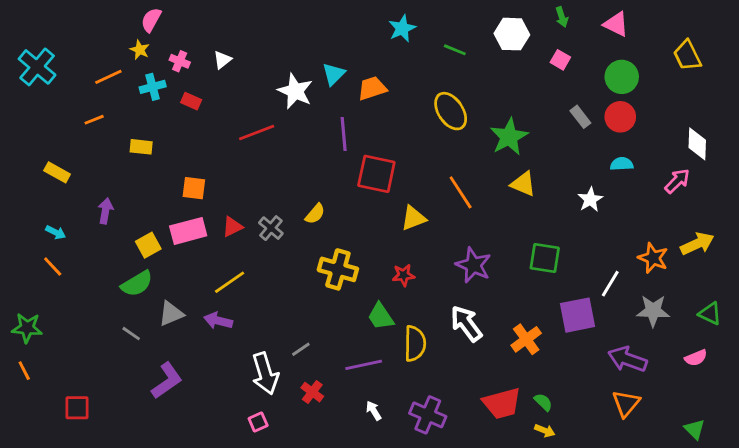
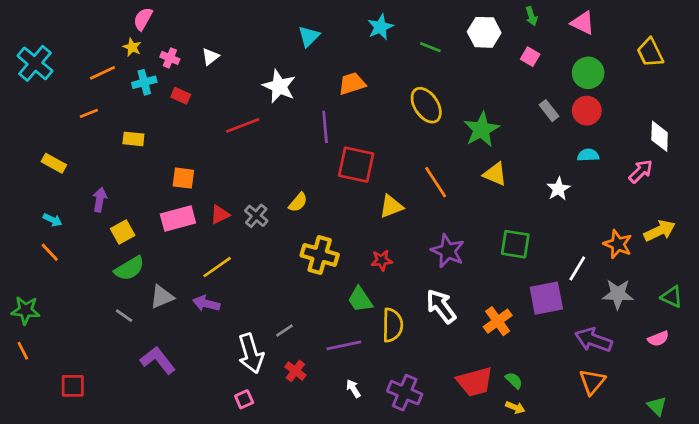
cyan triangle: (334, 74) -> (309, 36), moved
yellow square: (148, 245) -> (123, 232), moved
purple L-shape: (167, 381) -> (158, 360), turned -93

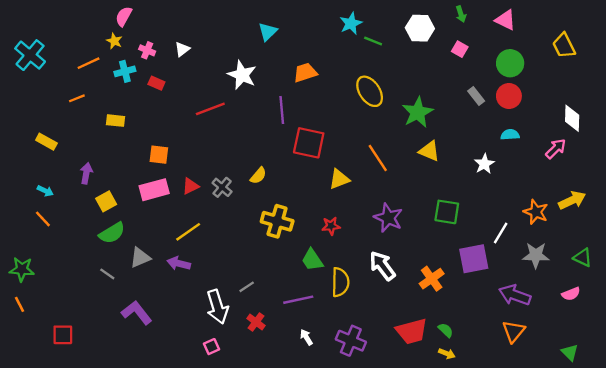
cyan star: (380, 27) -> (351, 23), moved

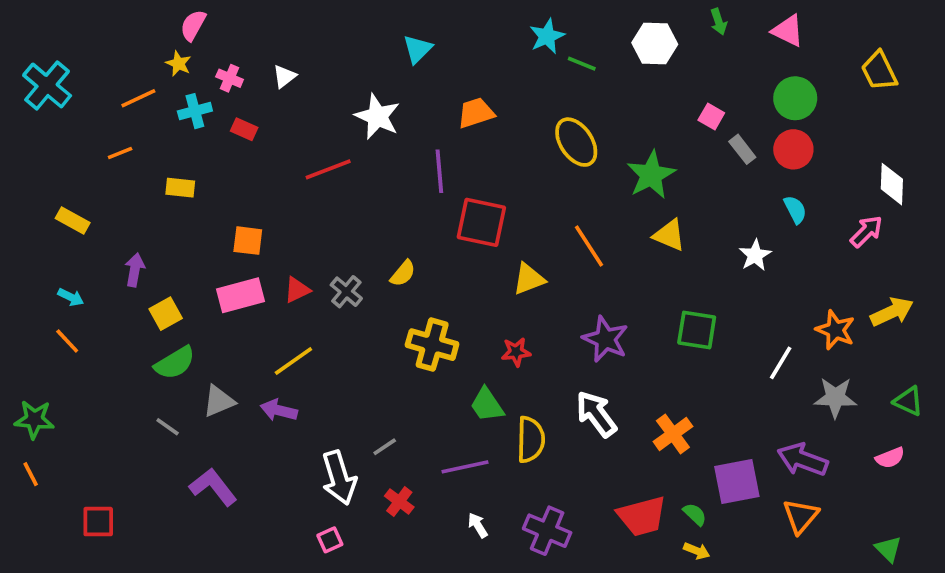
pink square: (460, 49) -> (711, 117), moved
cyan semicircle: (510, 135) -> (795, 210), turned 66
purple square: (474, 259) -> (737, 481), moved

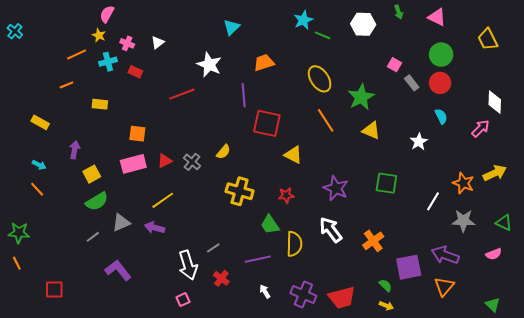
cyan cross: (47, 85) -> (15, 31), moved, size x0.6
orange line: (589, 246) -> (326, 120), moved
yellow triangle: (529, 279) -> (293, 155), turned 48
gray line: (168, 427) -> (93, 237), turned -72
red trapezoid: (642, 516) -> (342, 298), moved

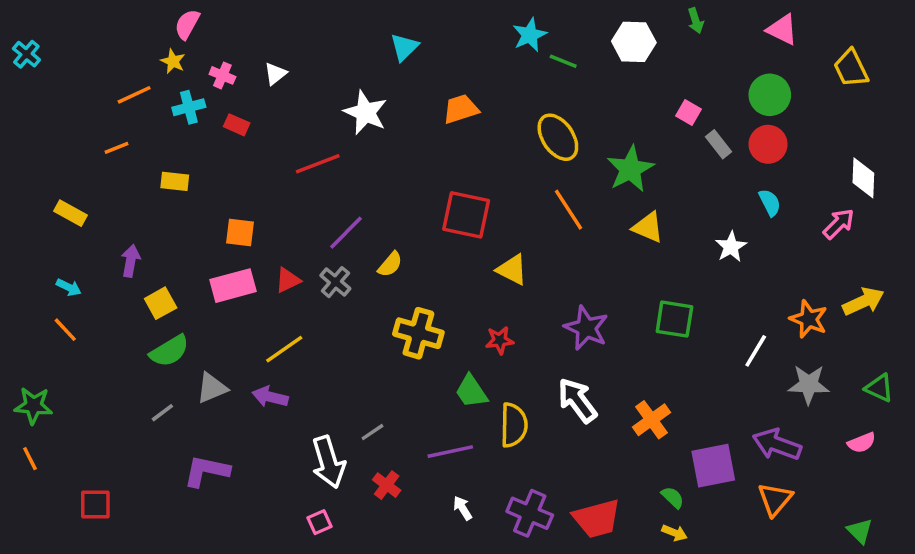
pink triangle: (437, 17) -> (782, 30), moved
purple line: (244, 95) -> (346, 233), moved, turned 50
purple L-shape: (118, 270) -> (207, 471), turned -40

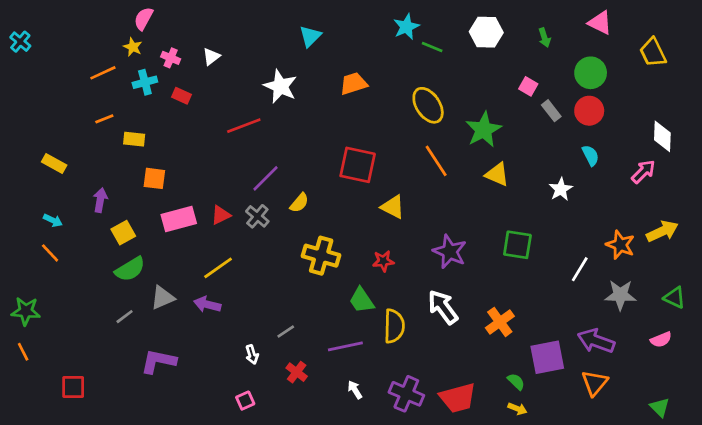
green arrow: (696, 21) -> (545, 38), moved
orange line: (116, 148) -> (104, 119), moved
orange square: (240, 233) -> (154, 178), moved
white arrow: (328, 462) -> (252, 355), size x0.5

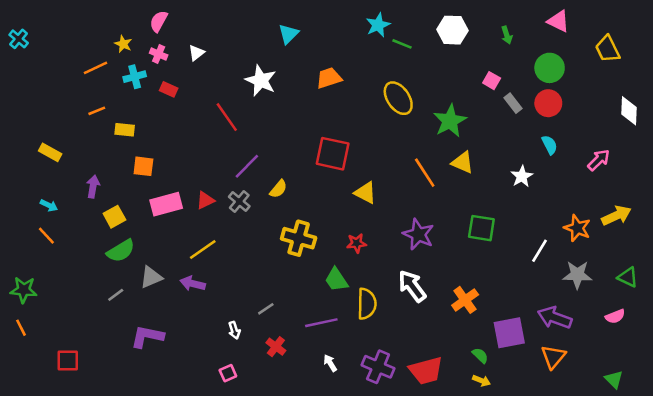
pink semicircle: (144, 19) -> (159, 21), moved
red line: (244, 126) -> (227, 117), turned 76
white diamond: (662, 136) -> (629, 111), moved
orange line: (436, 161) -> (425, 173), moved

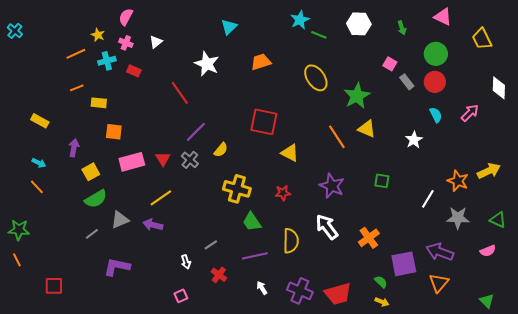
pink arrow: (599, 160) -> (470, 113), moved
red triangle: (205, 200) -> (163, 159), turned -35
green square: (481, 228) -> (382, 181), size x0.7
green trapezoid: (336, 280) -> (252, 222), moved

